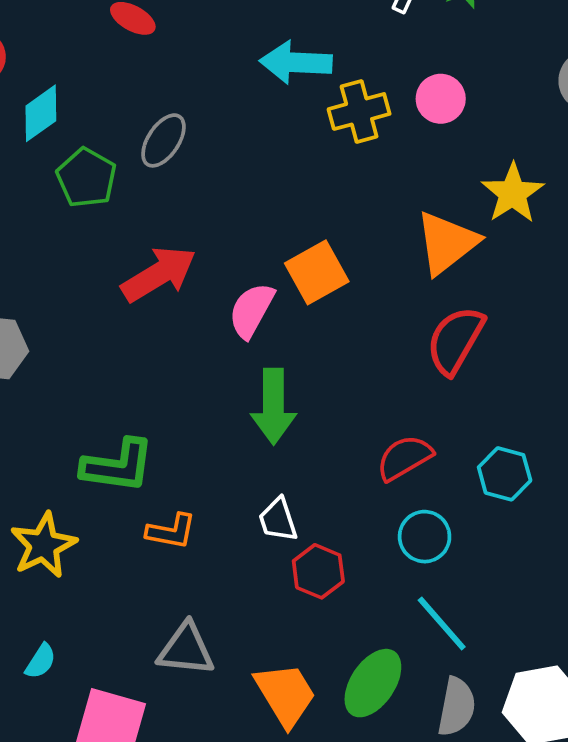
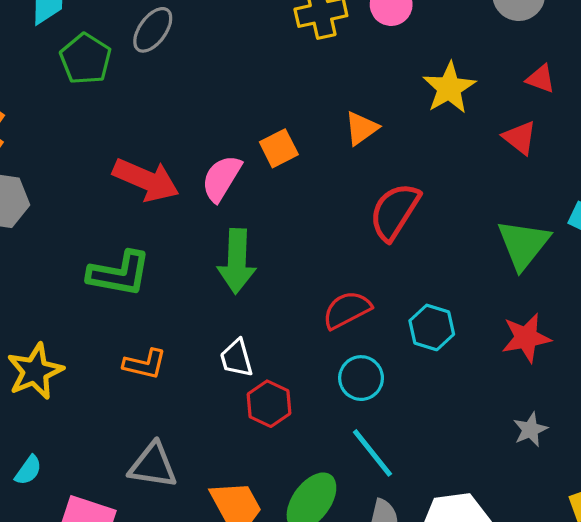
orange triangle: (447, 243) -> (361, 128), moved, size x0.6
orange square: (317, 272) -> (279, 148), size x0.7
red arrow: (159, 274) -> (146, 180), moved, turned 52
green L-shape: (118, 466) -> (119, 274), moved

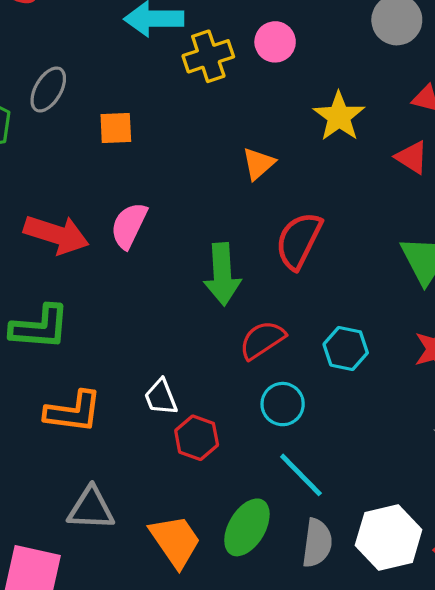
orange square: (279, 148) -> (116, 128), moved, turned 30
green arrow: (237, 261) -> (222, 274), moved
orange L-shape: (145, 364) -> (73, 412), size x1.4

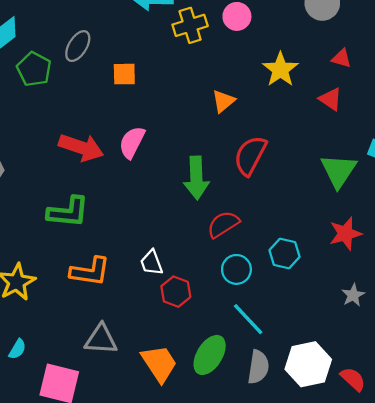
cyan hexagon: (346, 348) -> (285, 254), moved

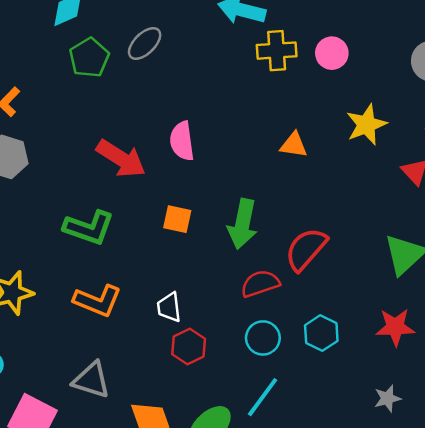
orange square: (124, 74) -> (177, 219), moved
orange triangle: (223, 101) -> (294, 145), turned 35
pink semicircle: (132, 142) -> (182, 141), moved, turned -48
red semicircle: (250, 156) -> (306, 249), moved
cyan line: (248, 319) -> (263, 397), turned 66

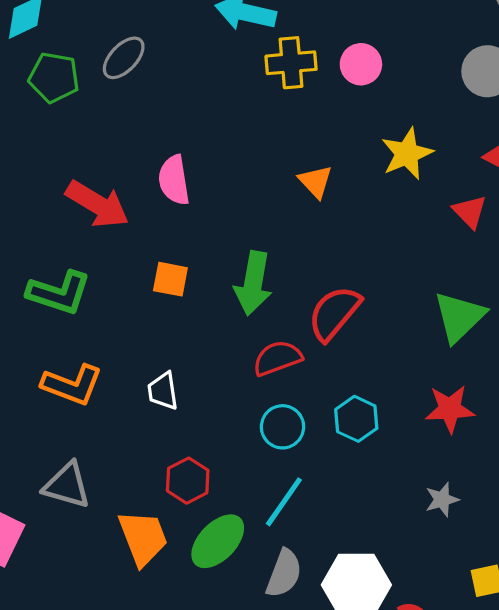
green pentagon: (89, 58) -> (54, 78), turned -30
orange triangle: (294, 145) -> (315, 182), turned 40
red hexagon: (189, 347) -> (188, 481), moved

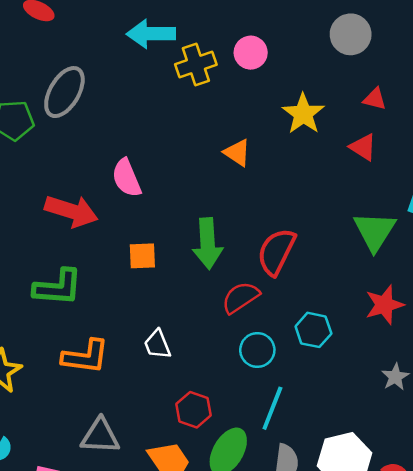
gray ellipse: (124, 58) -> (64, 92), size x1.4

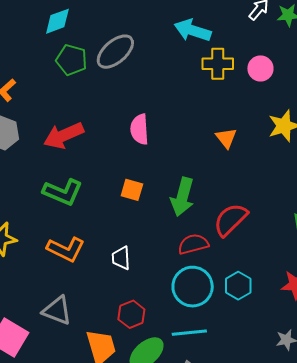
red arrow: (71, 211) -> (64, 136), moved, turned 120
cyan circle: (257, 350) -> (193, 287), size x1.5
cyan line: (272, 408) -> (189, 333), turned 44

